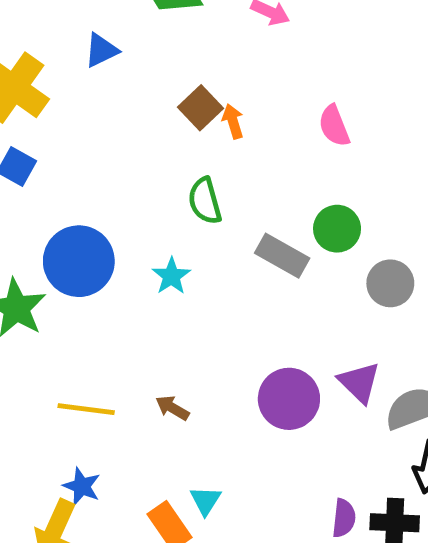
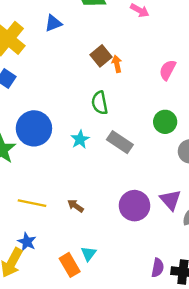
pink semicircle: (334, 126) -> (168, 70), turned 45
gray rectangle: (282, 256) -> (120, 142), moved

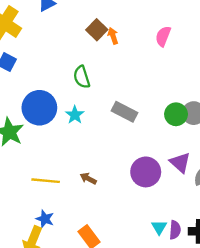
green semicircle: (100, 103) -> (82, 77), moved
green circle: (165, 122) -> (176, 114), moved
cyan star: (80, 139) -> (75, 115), moved
cyan triangle: (89, 254) -> (159, 227), moved

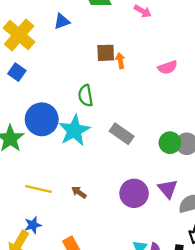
brown square: (97, 30) -> (106, 53), turned 36
pink semicircle: (163, 36) -> (168, 67), turned -138
cyan star: (75, 115) -> (74, 130), size x1.8
blue star: (45, 219) -> (33, 225), turned 30

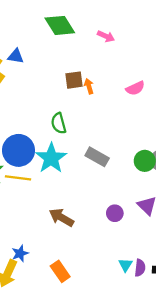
blue triangle: (62, 21) -> (16, 56), moved, turned 35
yellow line: (38, 189) -> (18, 178), moved
brown arrow: (79, 192) -> (61, 217), size x1.6
purple circle: (134, 193) -> (115, 213), size x0.6

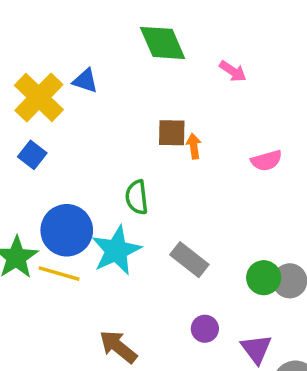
purple circle: (115, 213) -> (205, 329), moved

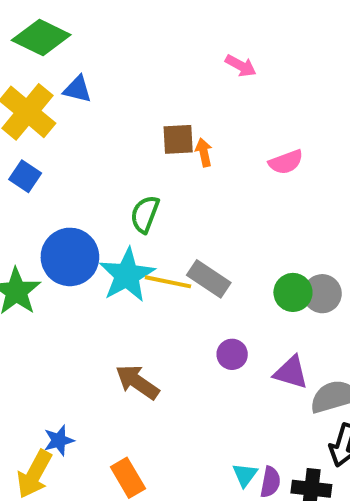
green diamond: (163, 43) -> (41, 37), moved, turned -36
green semicircle: (137, 197) -> (145, 214), turned 32
yellow line: (59, 274) -> (168, 282), moved
purple triangle: (256, 349) -> (291, 372), turned -32

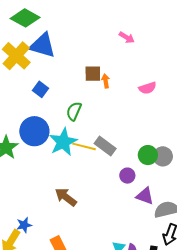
blue triangle: (78, 89) -> (42, 45), size x1.8
blue square: (25, 176) -> (40, 89), moved
purple circle: (232, 354) -> (127, 176), moved

